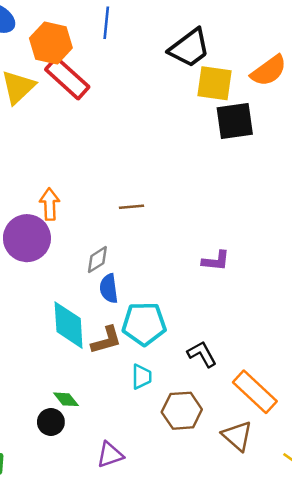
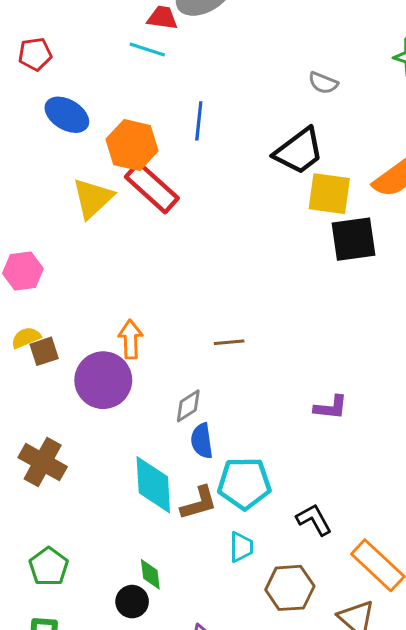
green diamond: (66, 399) -> (150, 574), turned 32

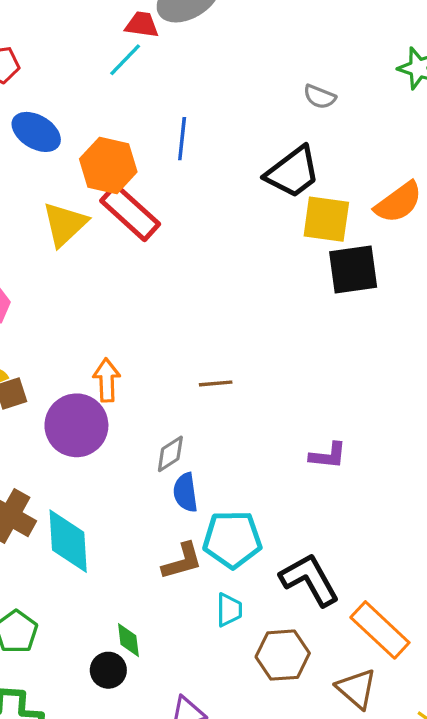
cyan line: (147, 50) -> (125, 60), turned -64
cyan diamond: (153, 485) -> (68, 541), moved
black L-shape: (314, 520) -> (310, 580), size x1.5

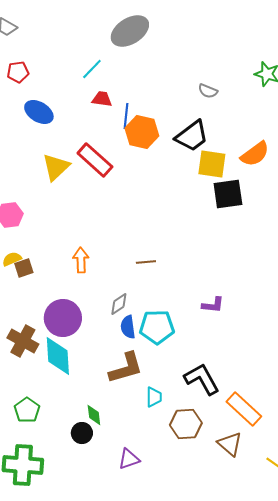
red trapezoid: (142, 25) -> (102, 99), moved
orange hexagon: (108, 165) -> (142, 132), moved
purple circle: (76, 425) -> (63, 318), moved
cyan pentagon: (232, 539) -> (157, 327), moved
brown L-shape: (182, 561) -> (126, 368), size x1.4

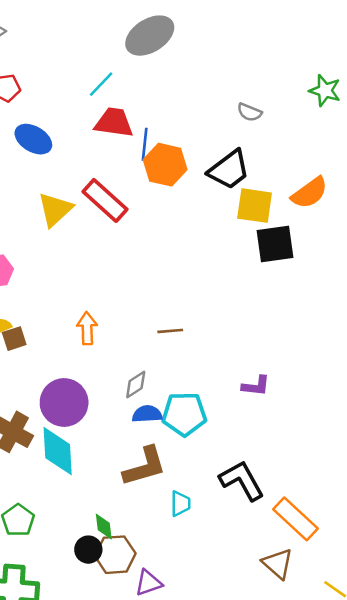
red trapezoid: (102, 99) -> (114, 122), size x1.5
blue semicircle: (128, 327) -> (147, 414), turned 95
brown hexagon: (186, 424) -> (115, 555), moved

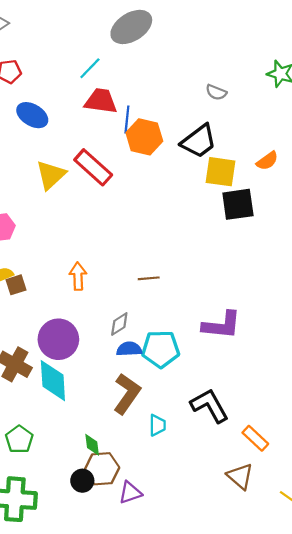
orange semicircle: (310, 193) -> (267, 161), size x0.7
purple L-shape: (256, 386) -> (222, 325), size x1.6
brown L-shape: (145, 466) -> (127, 394), turned -39
orange rectangle: (296, 519) -> (255, 438), size x0.7
black circle: (88, 550) -> (82, 481), moved

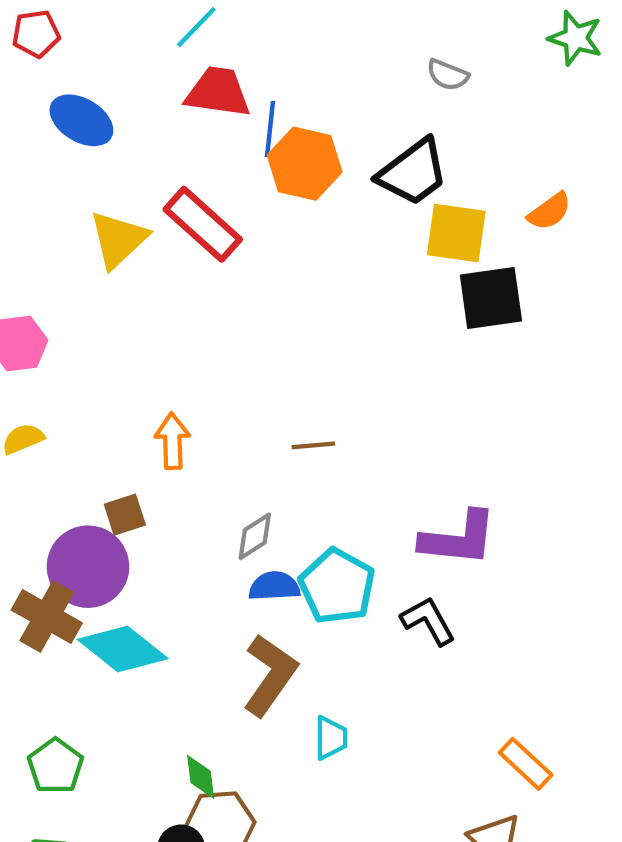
brown square: (16, 285) -> (125, 515), moved
purple circle: (58, 339) -> (88, 567), moved
cyan pentagon: (161, 349) -> (337, 586), turned 30
cyan diamond: (53, 381) -> (123, 649), turned -48
black L-shape: (210, 406) -> (428, 621), moved, size x0.7

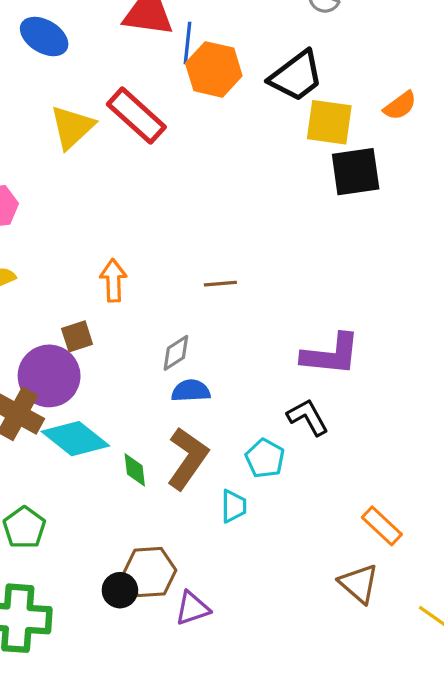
cyan pentagon: (337, 586) -> (265, 458), moved, size x0.7
green diamond: (201, 777) -> (135, 470), moved

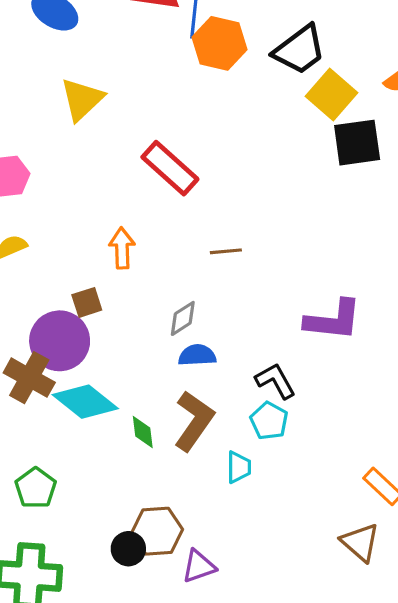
red rectangle: (136, 116) -> (170, 168), moved
yellow square: (329, 122) -> (331, 95), turned 33
black L-shape: (308, 417) -> (275, 381), moved

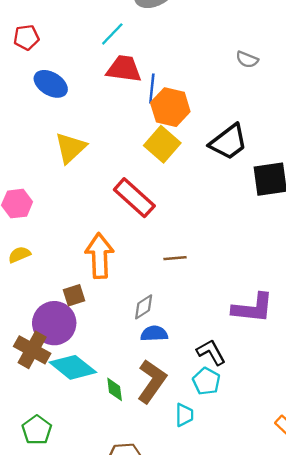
black trapezoid: (299, 50) -> (228, 142), moved
yellow square: (331, 95) -> (162, 144), moved
orange arrow: (122, 248) -> (100, 256), size x1.5

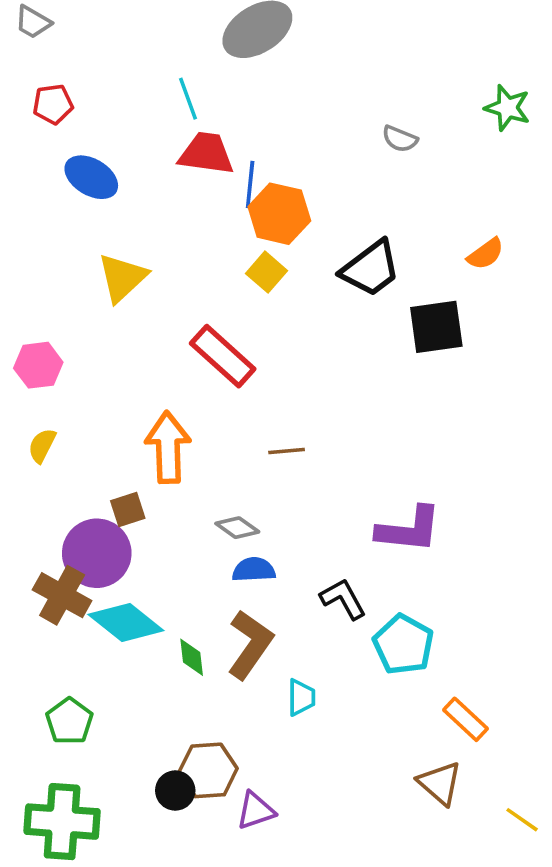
cyan line: (112, 34) -> (188, 99), turned -64
yellow square: (162, 144) -> (267, 272), size x0.7
yellow semicircle: (19, 255) -> (42, 446), turned -40
gray diamond: (144, 307) -> (237, 528), turned 68
cyan pentagon: (206, 381) -> (403, 644), moved, size x1.4

